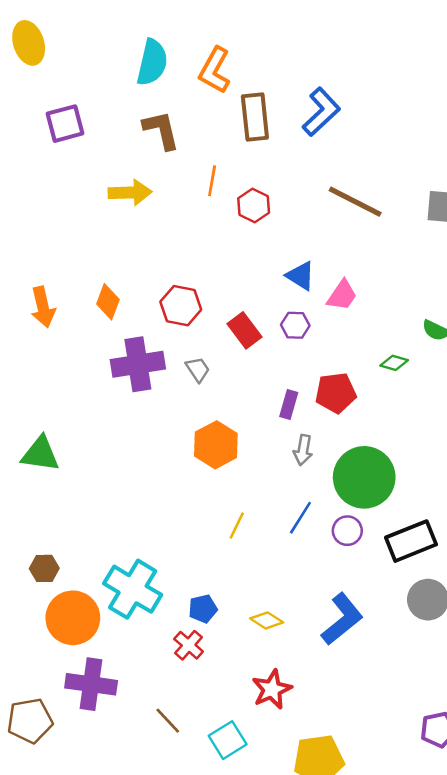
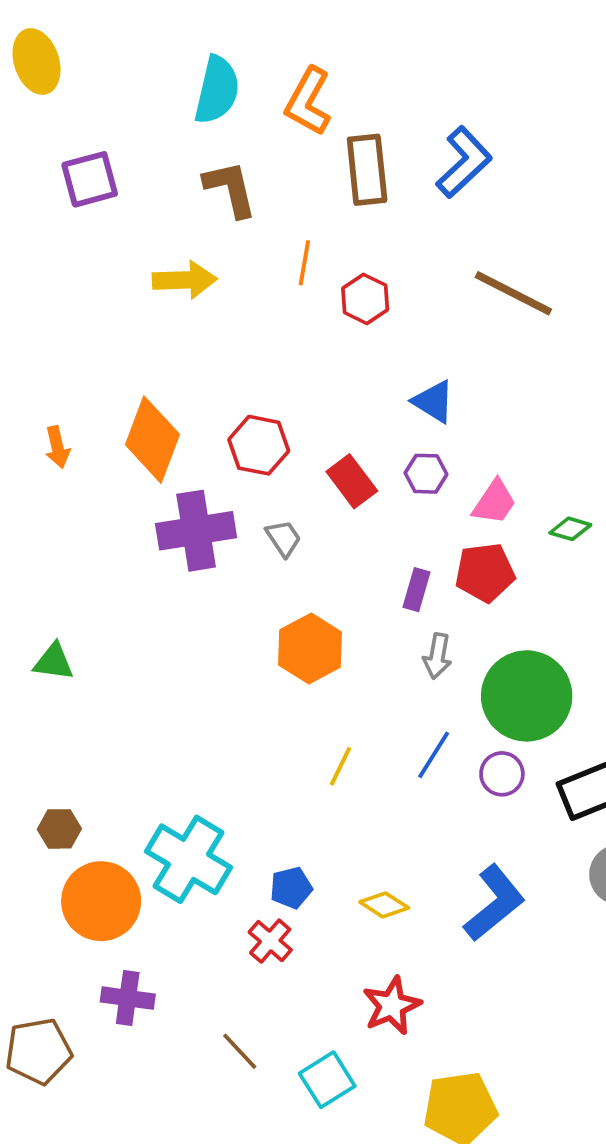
pink trapezoid: (342, 295) -> (494, 502), moved
orange diamond: (108, 302) -> (152, 440), size x1.6
orange arrow: (43, 307) -> (57, 447), size x0.7
green triangle: (40, 454) -> (54, 662), size x0.7
purple cross: (91, 684) -> (128, 998), size x0.7

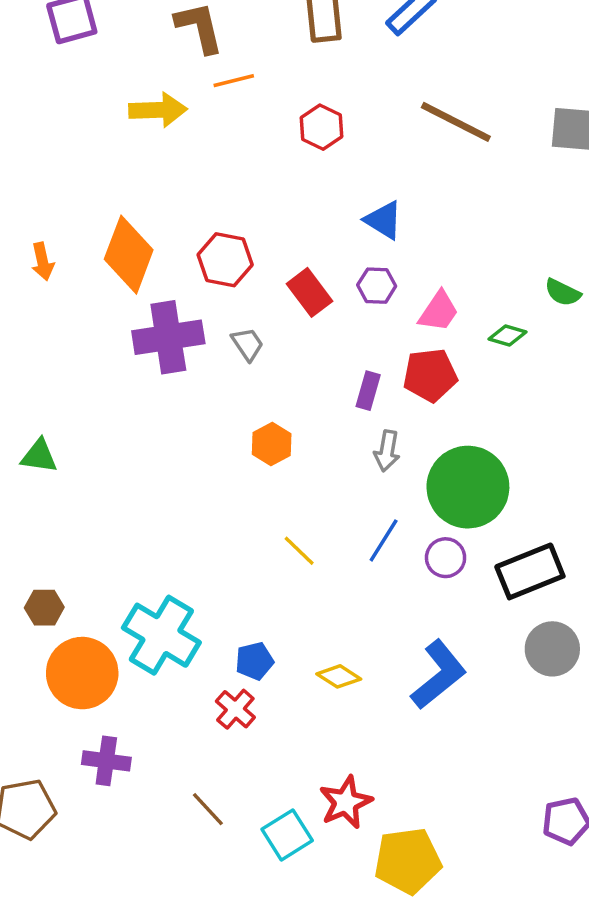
orange line: (304, 263) -> (234, 81), moved, turned 66
orange hexagon: (310, 648) -> (272, 444), size x0.7
yellow line: (340, 766) -> (299, 551), turned -72
red star: (392, 1006) -> (346, 802), moved

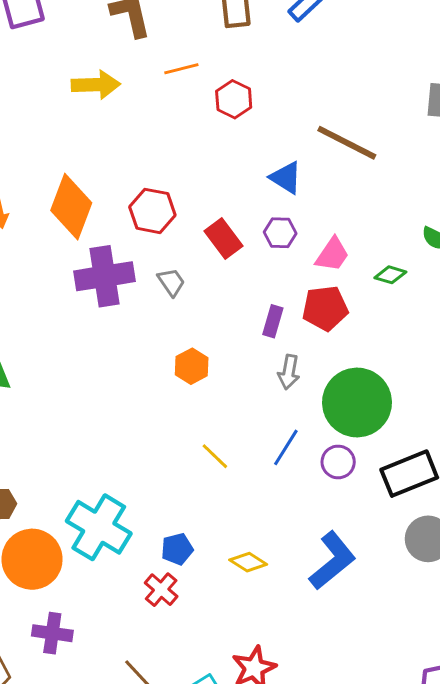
orange line: (234, 81) -> (181, 69), moved
brown line: (456, 122) -> (347, 143), moved

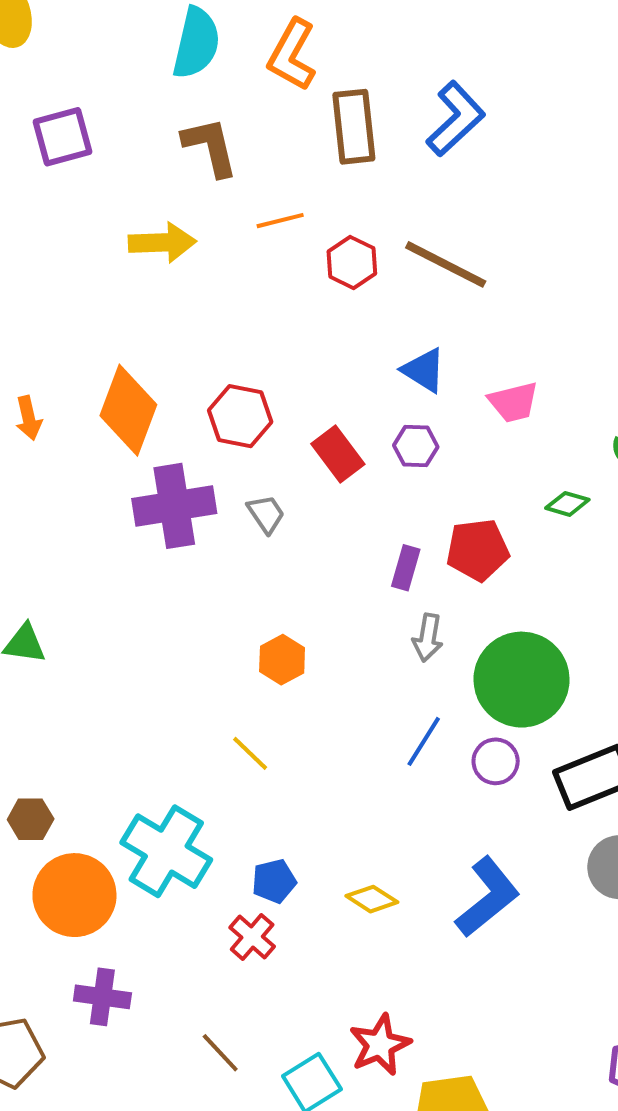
brown line: (347, 143) -> (446, 264), moved
pink trapezoid: (332, 254) -> (514, 402), moved, turned 42
orange hexagon: (192, 366) -> (282, 660), moved
yellow line: (215, 456) -> (250, 753), moved

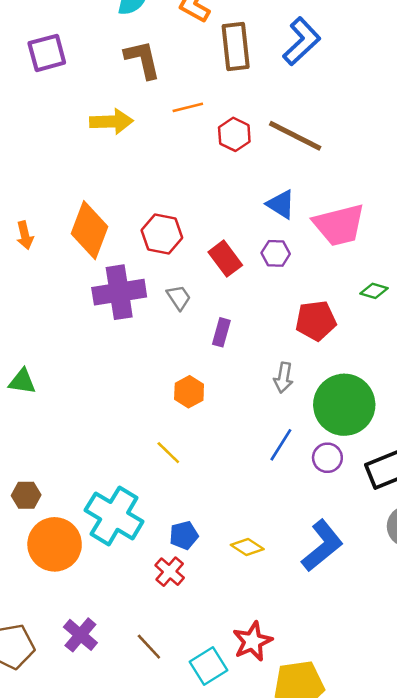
pink trapezoid: (514, 402) -> (339, 225), size x1.6
purple rectangle: (406, 568) -> (221, 332), moved
purple cross: (102, 997) -> (80, 635), moved, turned 32

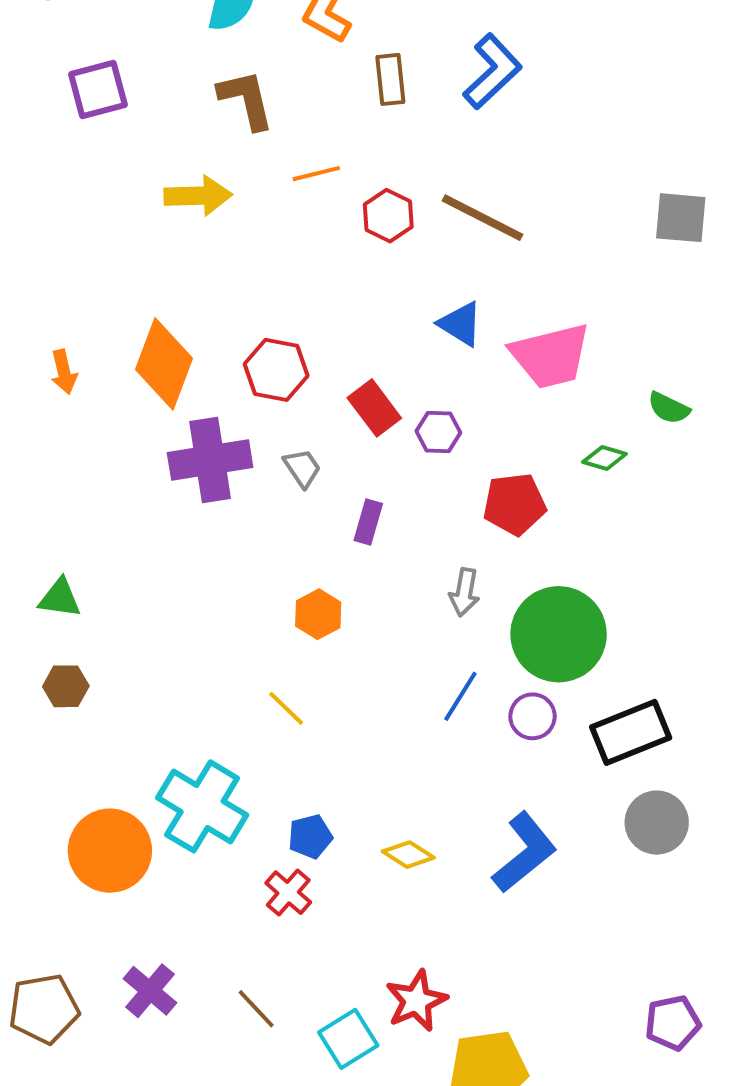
brown rectangle: (236, 47) -> (390, 79), size x0.7
purple hexagon: (276, 253) -> (438, 432), moved
brown hexagon: (26, 495) -> (66, 686), moved

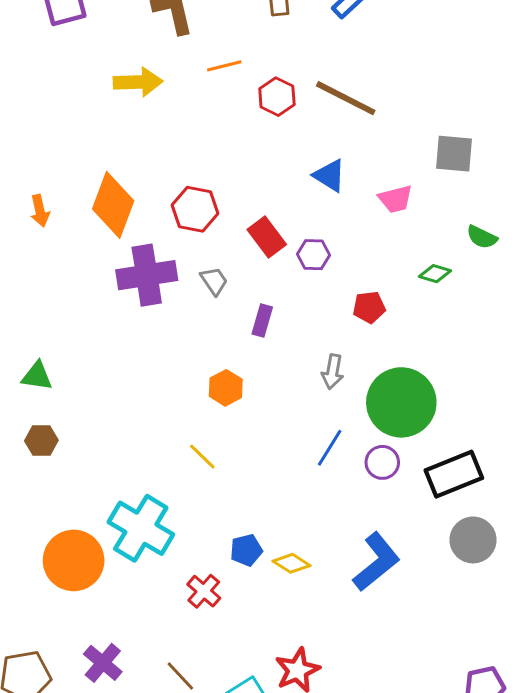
gray square: (681, 218) -> (454, 154), moved
pink trapezoid: (551, 356) -> (395, 199), size x0.6
red pentagon: (514, 504) -> (369, 307), size x0.7
blue pentagon: (310, 837) -> (246, 550), moved

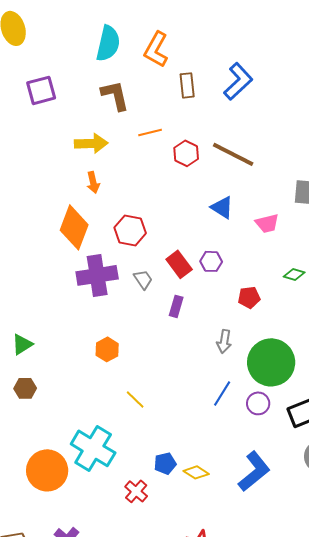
orange arrow: (40, 211) -> (93, 182), moved
red rectangle: (267, 237) -> (179, 264), moved
green triangle: (37, 376) -> (22, 344), turned -40
orange hexagon: (226, 388) -> (107, 349), moved

